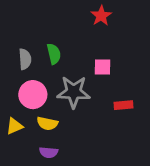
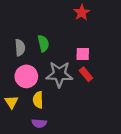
red rectangle: (123, 105) -> (86, 74), moved, turned 56
yellow semicircle: (47, 123) -> (38, 100), turned 77
yellow triangle: (14, 126) -> (11, 102), turned -40

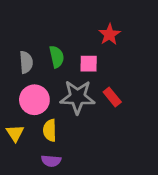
red star: (82, 12) -> (109, 34), moved
pink square: (83, 54) -> (89, 64), moved

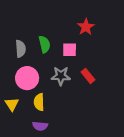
gray star: (77, 97) -> (61, 76), size x0.7

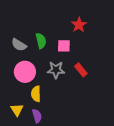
gray semicircle: (21, 49) -> (19, 45), turned 126
yellow triangle: (12, 104) -> (17, 110), moved
purple semicircle: (40, 126) -> (37, 116), turned -112

